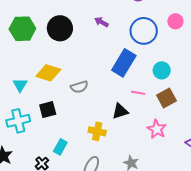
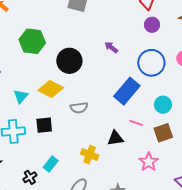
black circle: (60, 28) -> (69, 61), moved

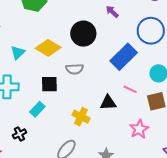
black circle: (69, 61) -> (83, 34), moved
black square: (44, 125) -> (49, 84), moved
cyan rectangle: (51, 164) -> (37, 109), moved

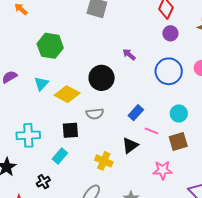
cyan triangle: (18, 53) -> (41, 84), moved
blue rectangle: (124, 57) -> (136, 113), moved, size x0.6
black triangle: (108, 103) -> (130, 145), turned -30
pink star: (139, 129) -> (163, 170), turned 30

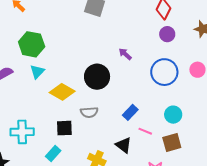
green hexagon: (50, 46) -> (32, 44), moved
cyan triangle: (41, 84) -> (37, 72), moved
black triangle: (130, 145) -> (124, 145), turned -48

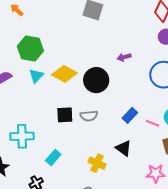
purple arrow: (125, 54) -> (124, 57), turned -56
yellow diamond: (62, 92) -> (64, 74), moved
black square: (64, 128) -> (65, 115), moved
pink line: (145, 131) -> (153, 123), moved

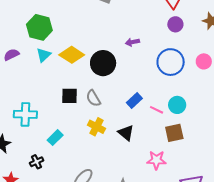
gray semicircle: (89, 116) -> (93, 98), turned 60
yellow cross: (97, 163) -> (96, 127), moved

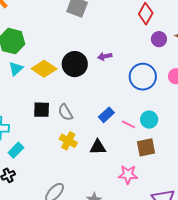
purple circle: (175, 24) -> (159, 39), moved
black circle: (103, 63) -> (75, 64), moved
black triangle: (126, 133) -> (98, 147), turned -42
cyan rectangle: (55, 138) -> (16, 150), moved

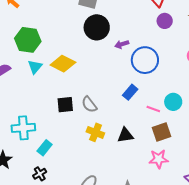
purple circle: (159, 39) -> (165, 21), moved
black circle: (75, 64) -> (97, 27), moved
blue circle: (143, 77) -> (145, 60), moved
blue rectangle: (106, 115) -> (130, 92), moved
brown square: (146, 147) -> (161, 132), moved

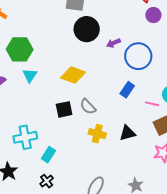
yellow diamond: (63, 64) -> (73, 75), moved

